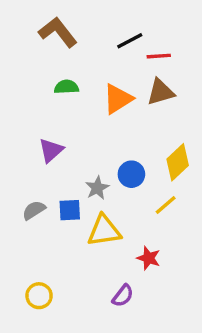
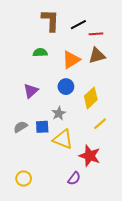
brown L-shape: (58, 32) -> (50, 20), moved, turned 40
yellow diamond: (178, 162) -> (91, 98), moved
blue circle: (131, 174) -> (66, 87), moved
yellow triangle: (104, 231) -> (63, 139), turned 30
red star: (149, 258) -> (90, 156), size x1.5

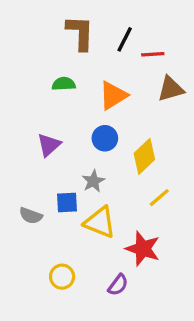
black line: (78, 25) -> (125, 39), turned -35
brown triangle: (97, 56) -> (171, 89), moved
gray semicircle: (20, 127) -> (31, 216), moved, turned -128
yellow circle: (24, 178) -> (62, 277), moved

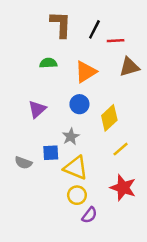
red star: (143, 249) -> (123, 188), moved
yellow circle: (62, 277) -> (77, 195), moved

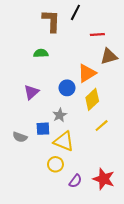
black line: (94, 29) -> (75, 12), moved
orange triangle: (86, 72) -> (87, 73), moved
red star: (123, 188) -> (104, 179), moved
yellow circle: (77, 195) -> (55, 164), moved

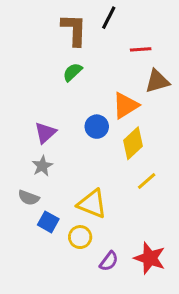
green semicircle: (41, 53) -> (73, 72), moved, turned -40
gray star: (60, 115) -> (42, 166), moved
blue square: (43, 129) -> (48, 222), moved, turned 32

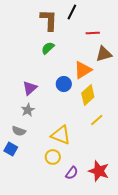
blue square: (48, 222) -> (11, 149), moved

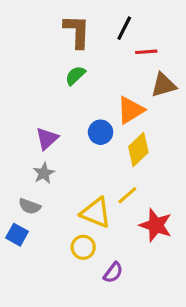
black line: (72, 12) -> (124, 28), moved
yellow line: (97, 120) -> (127, 195), moved
red star: (99, 171) -> (156, 225), moved

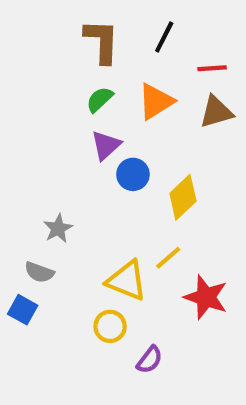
red line: (146, 52) -> (212, 68), moved
orange triangle: (130, 110) -> (156, 102), moved
purple triangle: (47, 139) -> (106, 145), moved

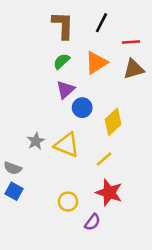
gray semicircle: (39, 272) -> (13, 168), moved
yellow triangle: (127, 281) -> (67, 145), moved
red star: (206, 297) -> (109, 193), moved

